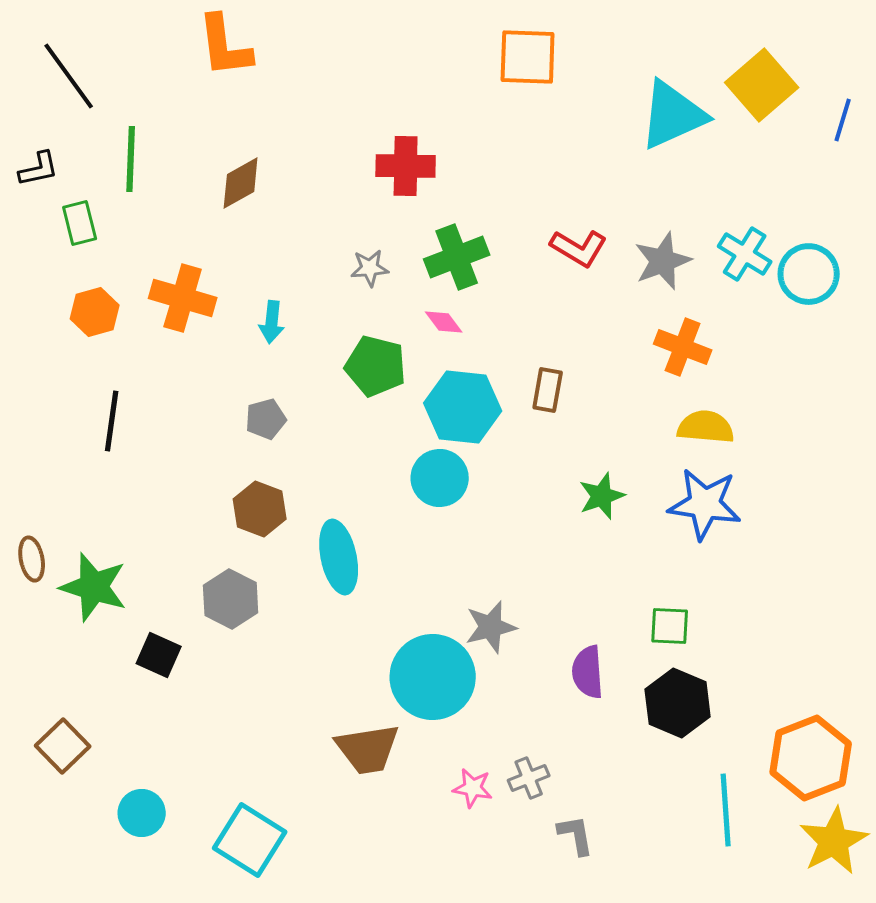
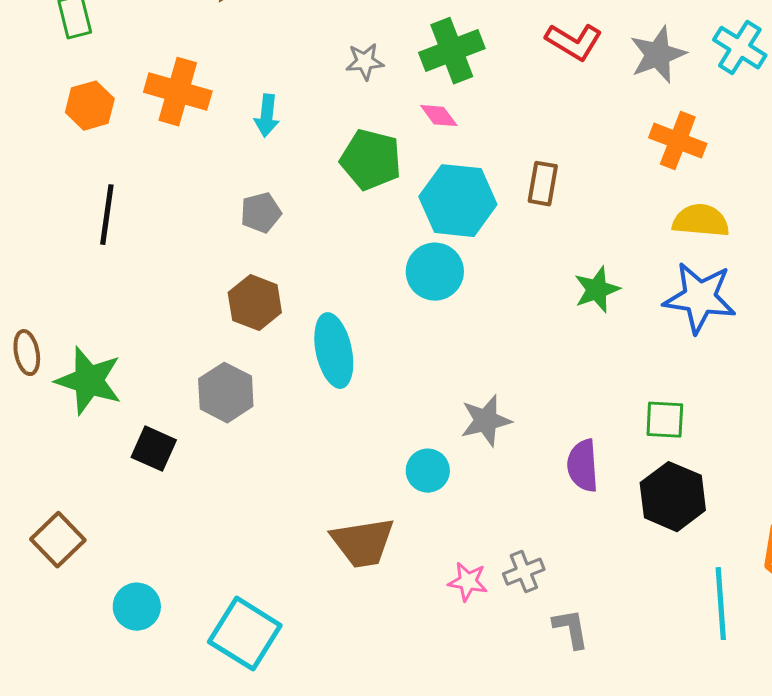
cyan circle: (433, 677) -> (428, 471), size x0.5

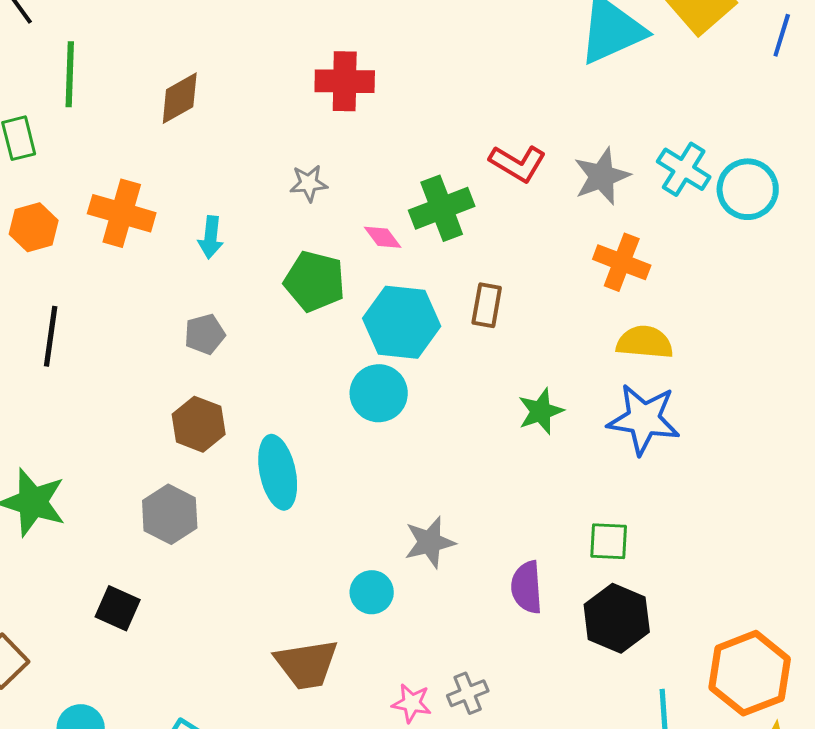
green cross: (452, 51) -> (442, 208), moved
black square: (154, 449) -> (118, 608), moved

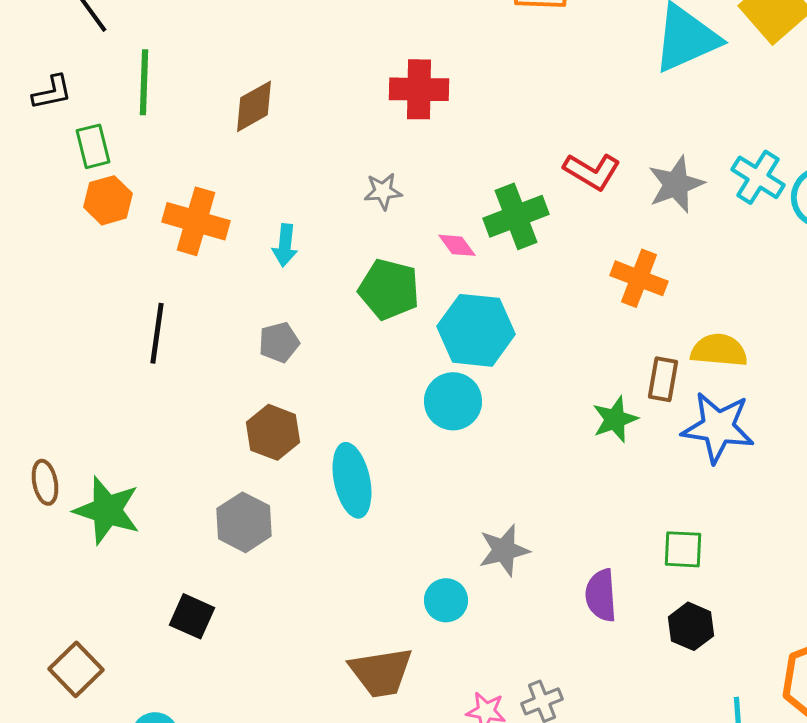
orange hexagon: (34, 227) -> (108, 200), moved
orange cross: (622, 262) -> (639, 278), moved
brown rectangle: (487, 305) -> (663, 379), moved
black line: (51, 336) -> (157, 333), moved
black hexagon: (617, 618) -> (691, 626), size x0.7

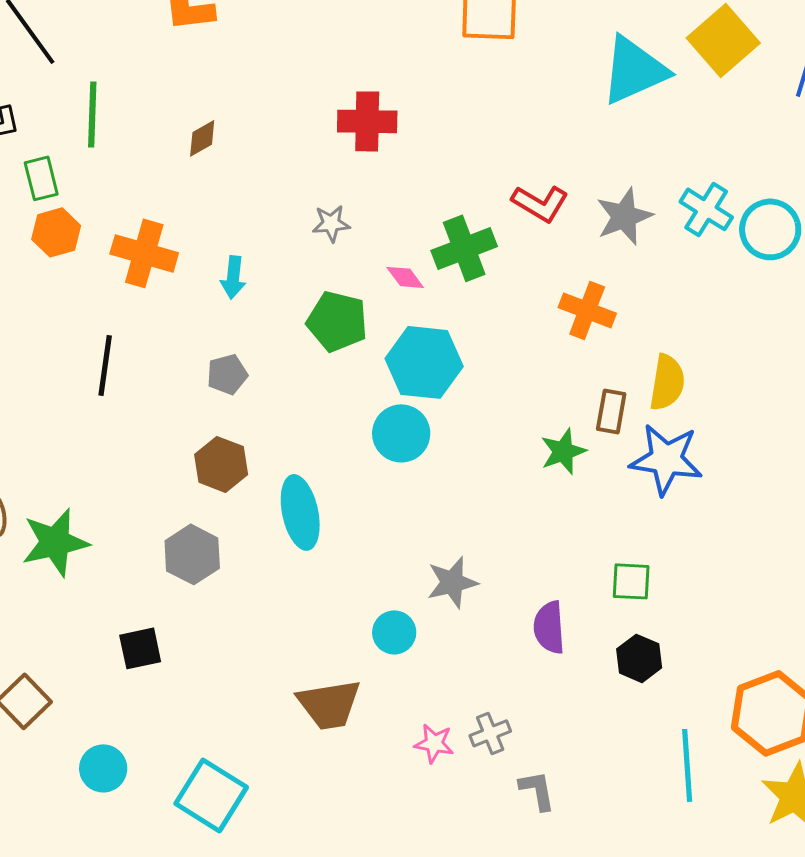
brown diamond: (254, 106) -> (202, 138), size x0.7
yellow semicircle: (719, 350) -> (667, 382), turned 94
green star: (107, 510) -> (55, 542), turned -30
black square: (192, 616) -> (140, 648), turned -36

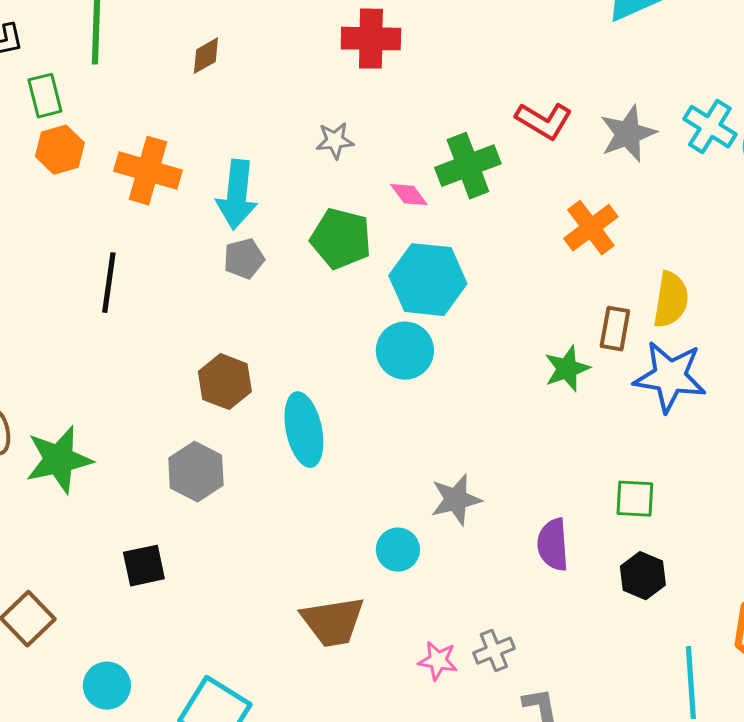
cyan arrow: (233, 277) -> (237, 195), size x1.6
orange cross: (587, 310) -> (591, 228), turned 32
gray pentagon: (227, 374) -> (244, 259), moved

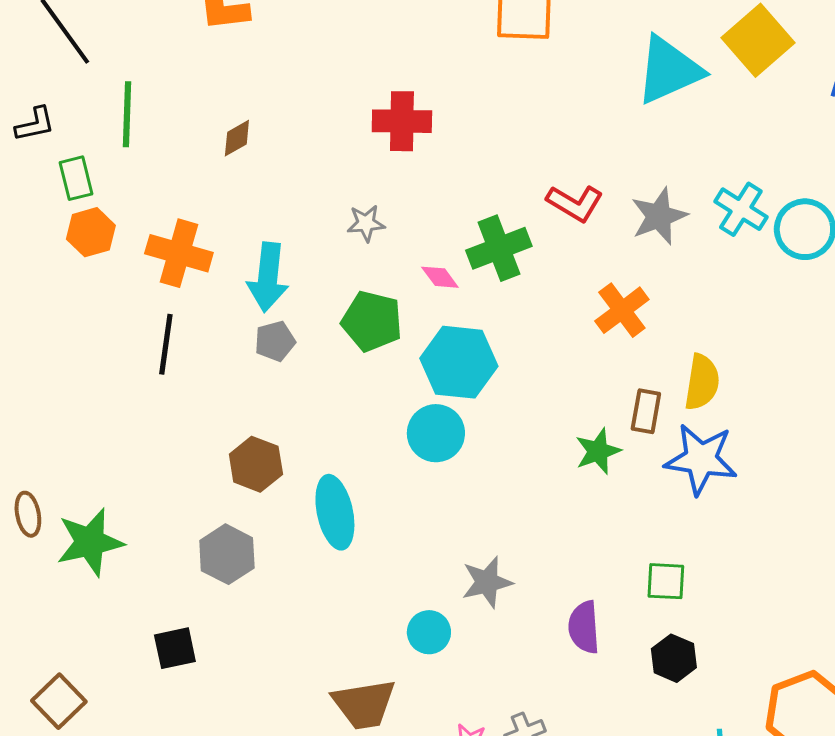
black line: (109, 283) -> (166, 344), moved

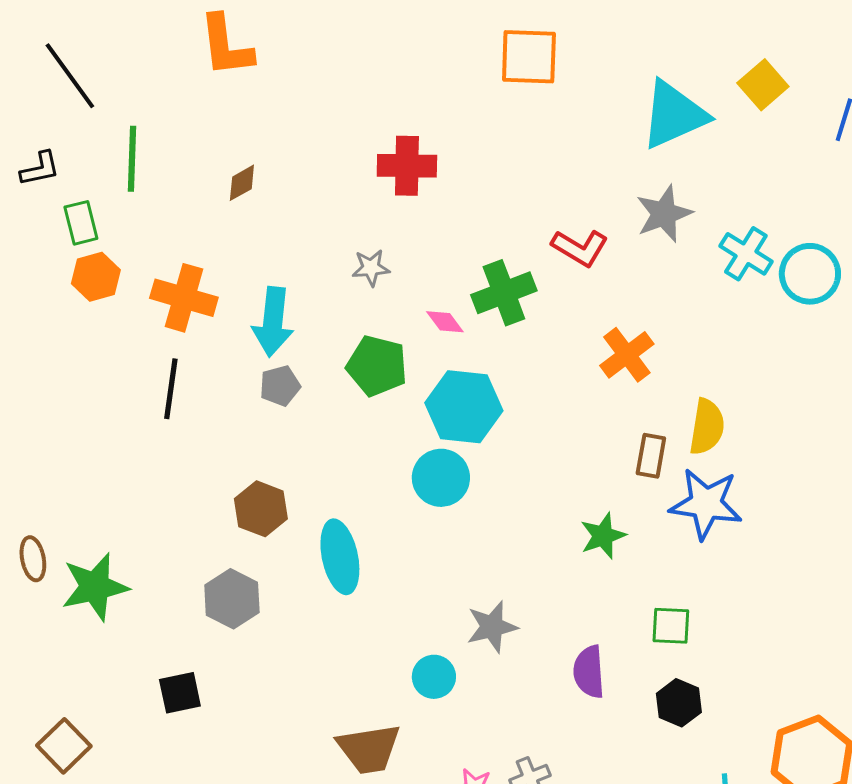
yellow square: (758, 40) -> (763, 85), size x0.7
gray star: (659, 216) -> (664, 214), moved
green star: (598, 451) -> (603, 536), moved

